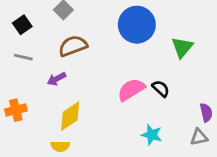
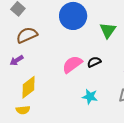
black semicircle: (161, 89) -> (94, 62), turned -64

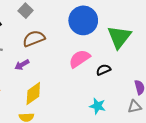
green triangle: (108, 30) -> (119, 37), size x1.4
pink semicircle: (72, 64) -> (80, 59), moved

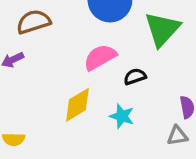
yellow diamond: (33, 94) -> (77, 105), moved
cyan star: (98, 106) -> (122, 116), moved

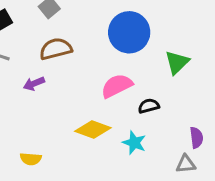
green triangle: (162, 29) -> (177, 62), size x0.7
yellow diamond: (77, 105) -> (93, 130), turned 48

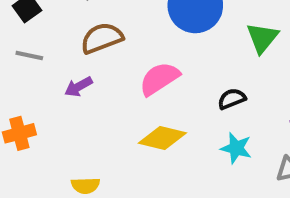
pink semicircle: (117, 86) -> (159, 79), moved
cyan star: (134, 143) -> (236, 148), moved

